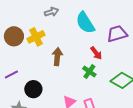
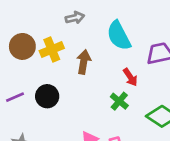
brown arrow: (57, 57) -> (84, 62), moved
black circle: (33, 89) -> (47, 96), moved

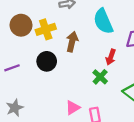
red arrow: (130, 77) -> (111, 57), turned 49
black circle: (47, 96) -> (47, 61), moved

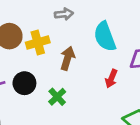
black circle: (47, 61) -> (24, 83), moved
green cross: (100, 77) -> (57, 97), moved

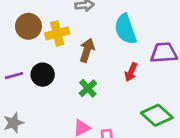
green cross: (57, 97) -> (88, 88), moved

